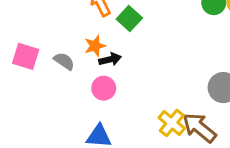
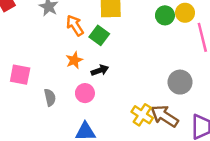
black arrow: (110, 59) -> (100, 70), moved
gray semicircle: (64, 61) -> (50, 97), moved, turned 49

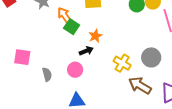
green square: (99, 35) -> (72, 27), moved
orange star: (74, 60) -> (95, 36), moved
yellow cross: (142, 115) -> (122, 63), moved

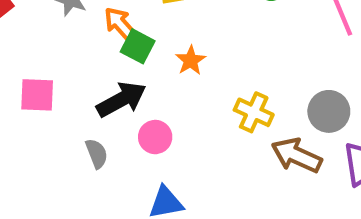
black arrow: (86, 51) -> (121, 100), moved, size x1.6
pink square: (22, 57) -> (37, 95), moved
gray circle: (151, 57) -> (329, 111), moved

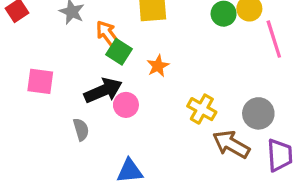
pink circle: (155, 137) -> (126, 105), moved

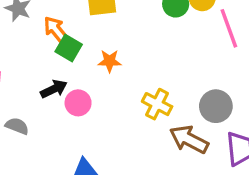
orange star: (158, 66) -> (110, 61), turned 30
black arrow: (103, 91) -> (54, 89), size x0.7
gray semicircle: (81, 129) -> (17, 126), moved, turned -50

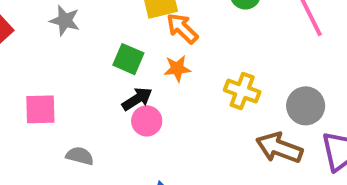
orange arrow: (56, 30) -> (182, 28), moved
black arrow: (54, 89) -> (137, 99), moved
yellow cross: (157, 104) -> (242, 91), moved

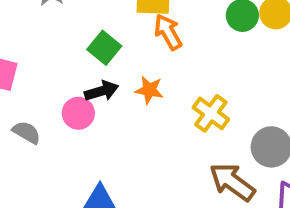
orange star: (177, 68) -> (149, 90), moved
pink circle: (147, 121) -> (78, 113), moved

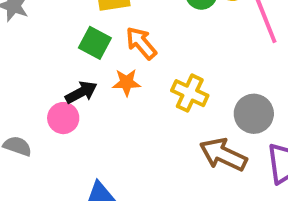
orange arrow: (168, 32) -> (141, 43), moved
green square: (104, 48) -> (95, 43), moved

